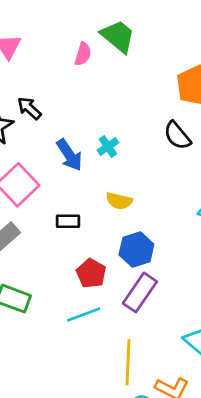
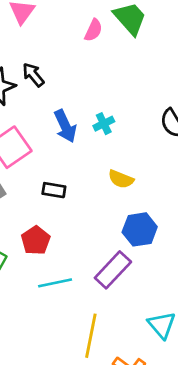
yellow semicircle: (119, 201) -> (121, 179), moved
blue hexagon: (136, 250) -> (140, 229), moved
red pentagon: (91, 273) -> (36, 240), moved

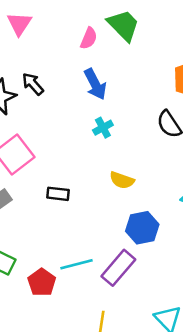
blue arrow: (65, 126) -> (95, 84), moved
red pentagon: (36, 240) -> (42, 282), moved
cyan line: (55, 283) -> (76, 264), moved

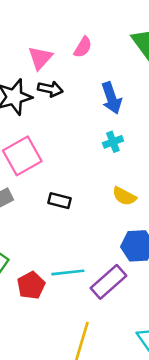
pink triangle: (19, 24) -> (40, 58), moved
pink semicircle: (89, 38) -> (83, 47), moved
black arrow: (33, 84) -> (50, 89), turned 135

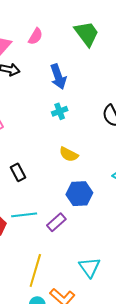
black rectangle: (60, 201) -> (18, 172), moved, turned 48
purple rectangle: (108, 282) -> (56, 222), size x0.7

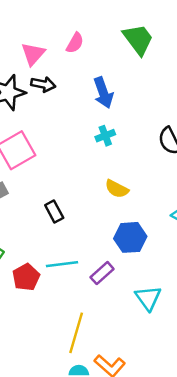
cyan triangle: (90, 267) -> (148, 298), moved

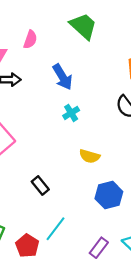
cyan line: (62, 264) -> (55, 229), turned -35
purple rectangle: (102, 273) -> (99, 248), moved

